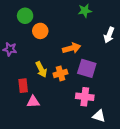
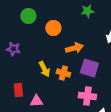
orange circle: (40, 31) -> (53, 28), moved
orange cross: (60, 73) -> (63, 73), turned 32
red rectangle: (23, 86) -> (18, 90), moved

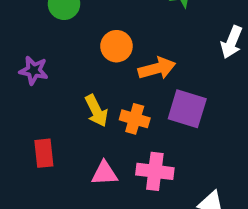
orange circle: (53, 28) -> (116, 46), moved
pink cross: (87, 96) -> (155, 171), moved
pink triangle: (36, 101) -> (104, 173), moved

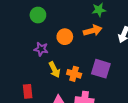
orange arrow: (157, 68) -> (93, 30), moved
purple star: (34, 70) -> (41, 49), moved

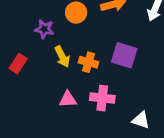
red rectangle: (28, 91) -> (18, 64), moved, turned 40

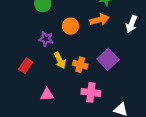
purple square: (124, 55) -> (108, 59), turned 30
pink triangle: (68, 99) -> (47, 95), moved

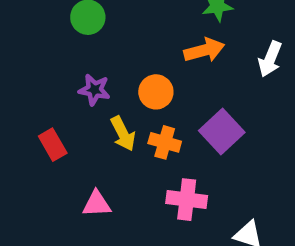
orange circle: (71, 26) -> (156, 92), moved
red rectangle: (26, 66) -> (53, 145), turned -64

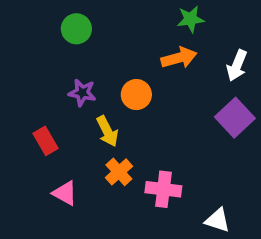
purple square: (222, 131) -> (235, 118), moved
orange cross: (165, 142) -> (119, 172), moved, turned 32
pink triangle: (97, 204) -> (65, 193), moved, turned 32

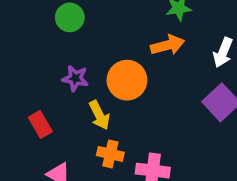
orange circle: (136, 95) -> (127, 80), size x1.4
orange cross: (119, 172) -> (110, 154), turned -35

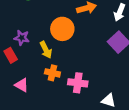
purple star: (75, 78) -> (22, 38), moved

